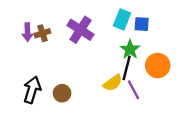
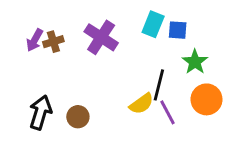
purple arrow: (27, 32) -> (35, 40), turned 30
green star: (130, 49) -> (195, 62), moved
orange circle: (158, 66) -> (206, 99), moved

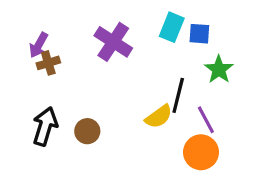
brown cross: (53, 42) -> (48, 63), moved
orange circle: (206, 99) -> (201, 152), moved
purple line: (167, 112) -> (206, 120), moved

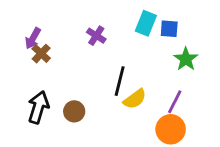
purple cross: (113, 42) -> (96, 36), size x0.6
brown cross: (48, 63) -> (41, 54), turned -30
black line: (178, 95) -> (120, 81), moved
purple line: (206, 120) -> (175, 102), turned 55

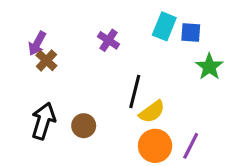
purple line: (175, 102) -> (191, 146), moved
orange circle: (171, 129) -> (155, 146), moved

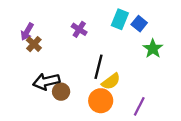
blue square: (191, 33) -> (139, 24), turned 35
black arrow: (43, 121) -> (46, 81), moved, turned -120
orange circle: (155, 146) -> (101, 101), moved

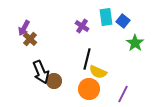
cyan rectangle: (120, 19) -> (106, 17), turned -30
purple cross: (79, 29) -> (82, 26), moved
black arrow: (46, 81) -> (41, 72), turned -100
yellow semicircle: (111, 81) -> (98, 72), turned 60

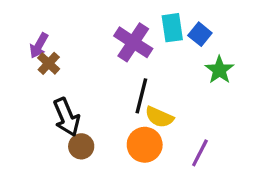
purple cross: (82, 26) -> (133, 42), size x1.6
brown circle: (54, 81) -> (81, 146), moved

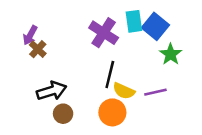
blue square: (200, 34) -> (155, 26), size x1.5
black arrow: (67, 117) -> (52, 91), turned -84
purple line: (200, 153) -> (155, 92), moved, turned 50

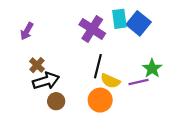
brown cross: (38, 49) -> (37, 65), moved
green star: (171, 54) -> (152, 68), moved

